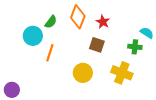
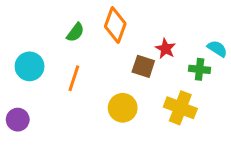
red star: (103, 22) -> (166, 49), moved
cyan circle: (33, 36) -> (30, 66), moved
purple circle: (12, 90) -> (18, 120), moved

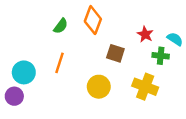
red star: (166, 49) -> (145, 34), moved
cyan circle: (30, 66) -> (24, 72), moved

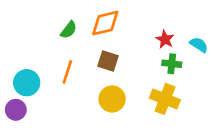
orange diamond: (93, 20) -> (105, 23), turned 56
brown square: (115, 53) -> (108, 61), moved
green cross: (161, 56) -> (172, 64), moved

